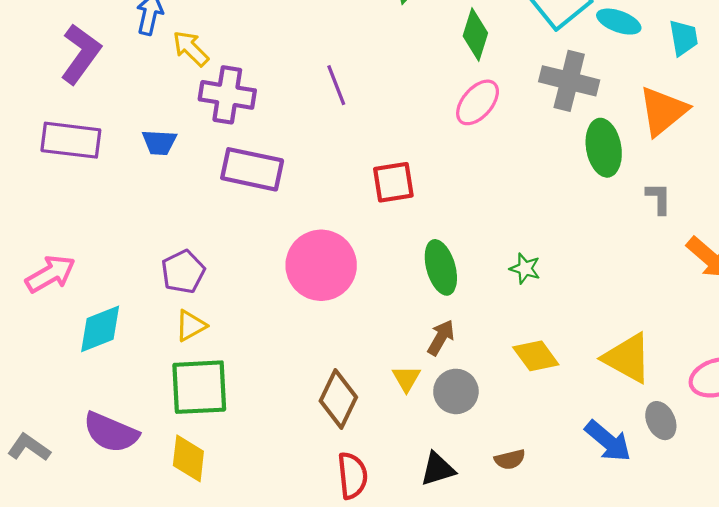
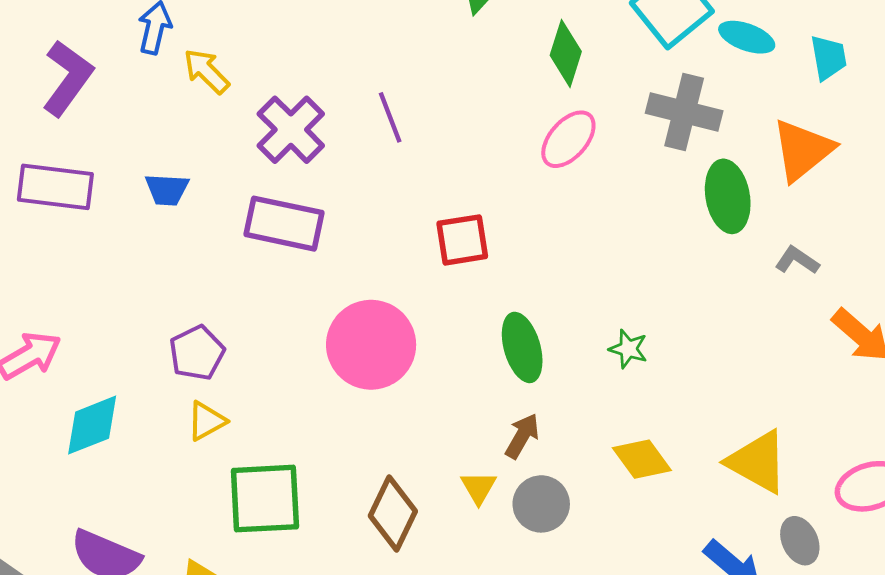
purple cross: (227, 95) -> (291, 130), moved, turned 36
gray L-shape: (659, 198) -> (797, 260), turned -56
green square: (199, 387) -> (265, 499), moved

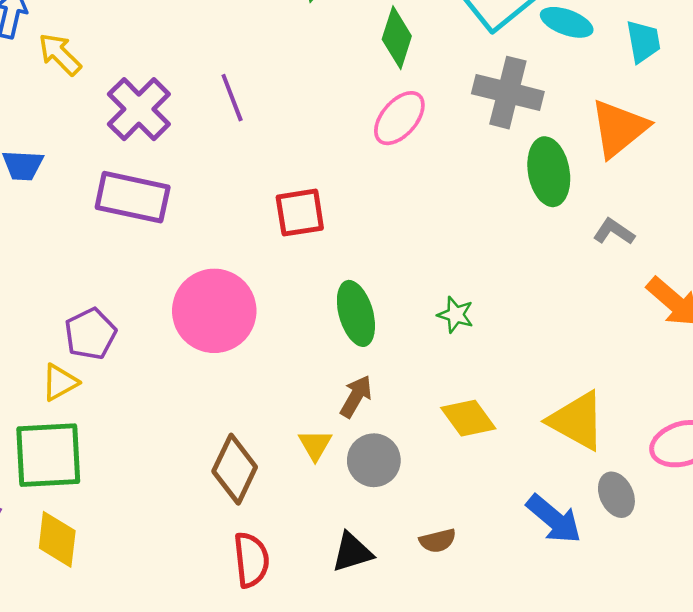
purple pentagon: (197, 353) -> (90, 334), moved
green square: (265, 499) -> (48, 455), moved

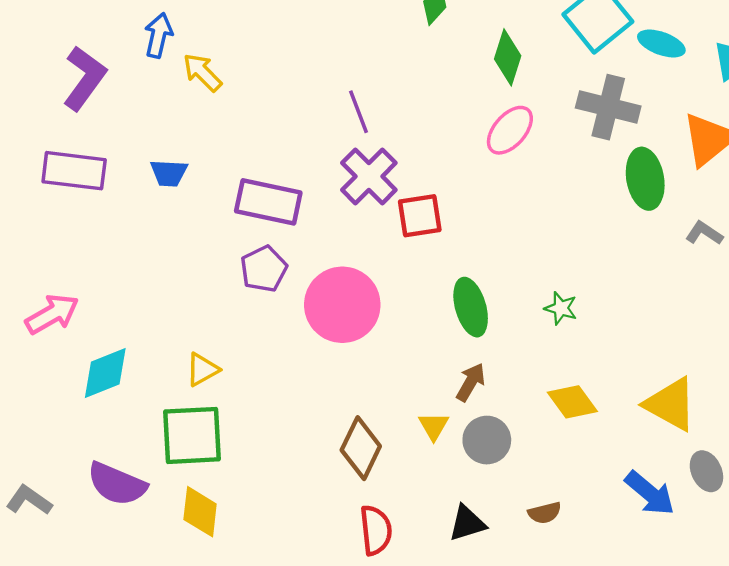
purple cross: (139, 109) -> (369, 176), moved
purple pentagon: (90, 334) -> (264, 269), moved

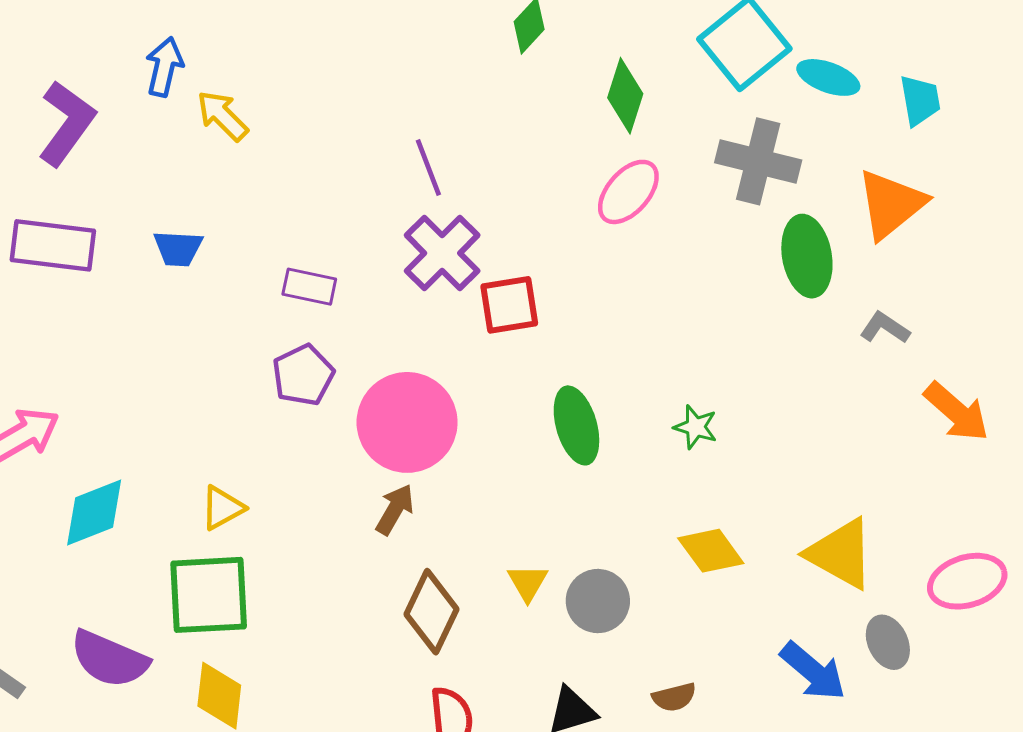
purple rectangle: (268, 202) -> (309, 287), size x0.6
brown arrow: (471, 382) -> (395, 509), moved

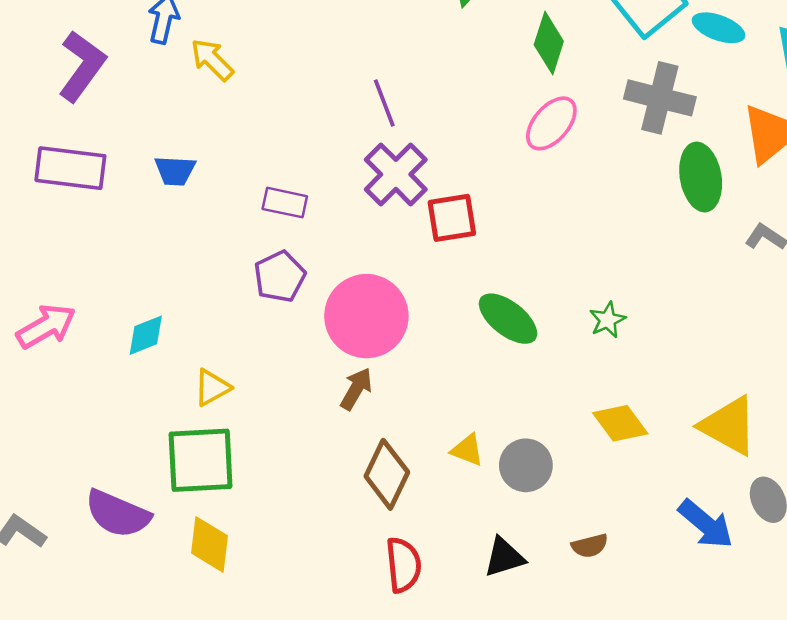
green ellipse: (576, 425) -> (508, 319), turned -36
green star: (696, 427) -> (608, 320), turned 30
cyan diamond: (94, 512) -> (146, 335), moved, size x0.7
yellow triangle: (528, 583) -> (467, 450), turned -39

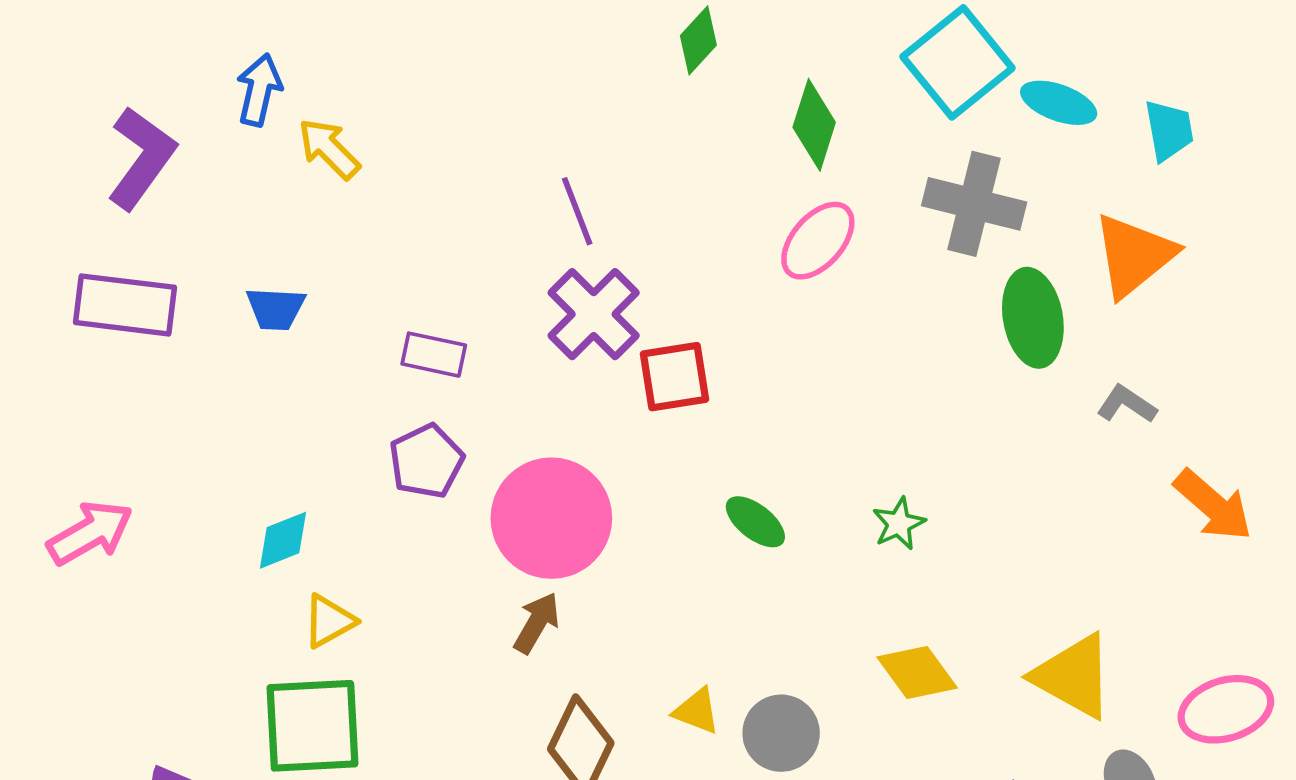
green ellipse: (508, 319) -> (755, 522), size x0.7
cyan diamond: (146, 335) -> (283, 540), moved

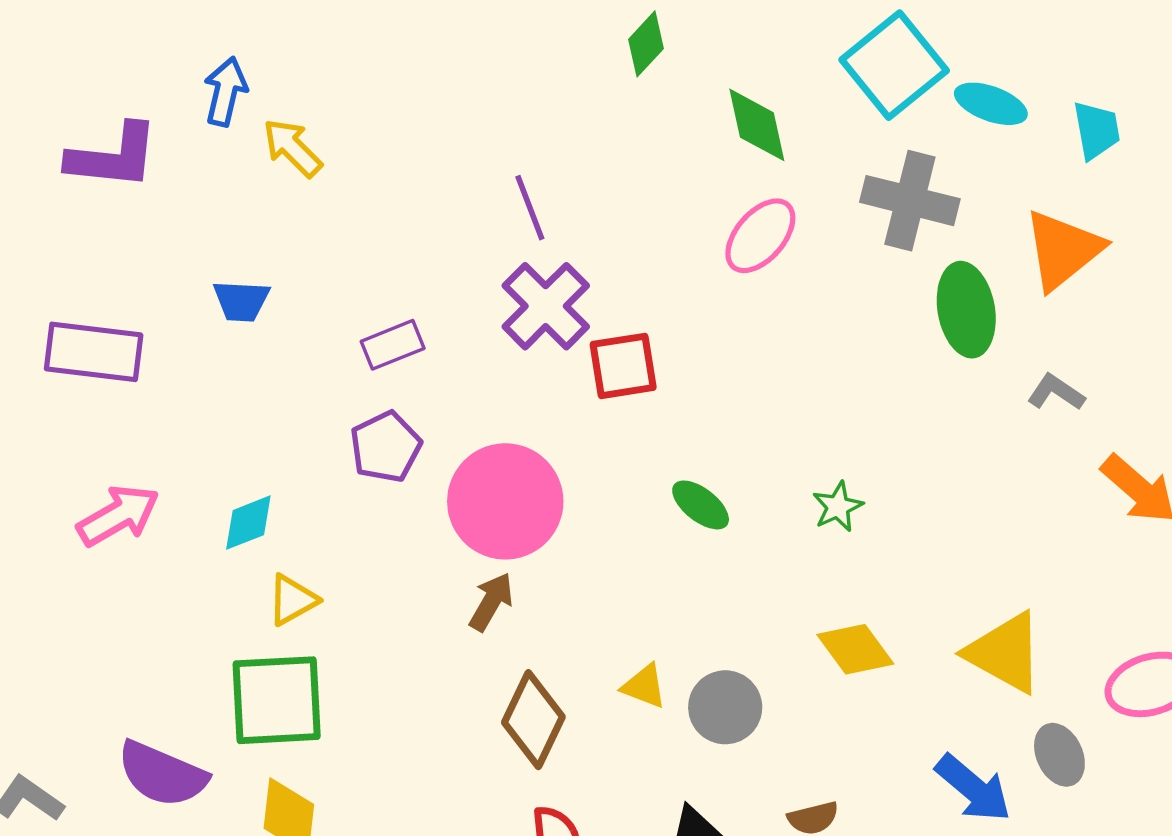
green diamond: (814, 125) -> (757, 125), turned -30
purple L-shape: (142, 158) -> (113, 157), turned 60
purple rectangle: (125, 305) -> (94, 352), moved
purple rectangle: (434, 355) -> (393, 345), turned -34
pink arrow: (90, 533) -> (118, 516), moved

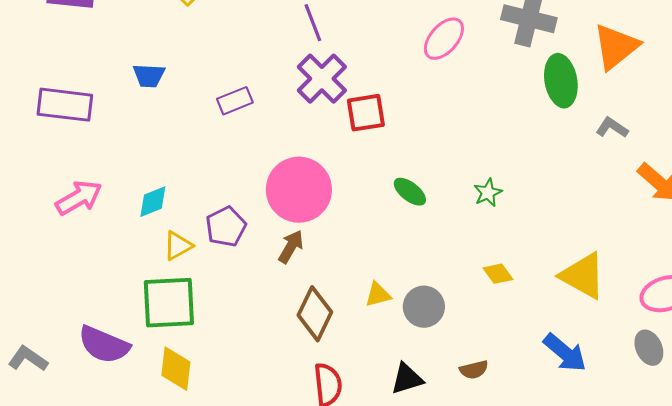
purple pentagon: (386, 447) -> (226, 227), moved
yellow diamond: (855, 649) -> (498, 274), size x0.7
yellow triangle: (644, 686) -> (378, 295), turned -36
gray ellipse: (1059, 755) -> (649, 348), moved

